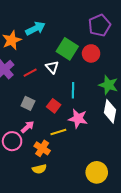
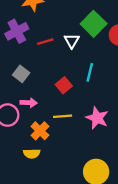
gray square: (28, 103) -> (21, 74), moved
pink star: (78, 119) -> (97, 118), moved
pink arrow: (27, 127) -> (29, 103), turned 32

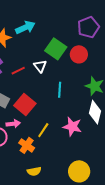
red square: (64, 85) -> (25, 104), moved, size x1.5
yellow line: (63, 116) -> (43, 130), turned -42
yellow semicircle: (32, 154) -> (34, 171), moved

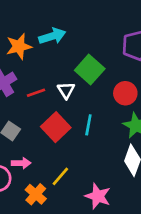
red circle: (79, 54) -> (125, 93), moved
red square: (25, 104) -> (56, 127), moved
pink star: (72, 127) -> (98, 196), moved

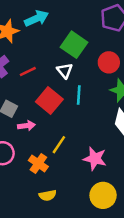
white triangle: (66, 90) -> (65, 71), moved
pink arrow: (21, 163) -> (26, 126), moved

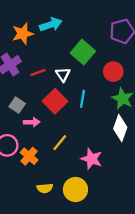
white triangle: (65, 71) -> (63, 74), moved
orange cross: (38, 164) -> (29, 156), moved
yellow circle: (103, 195) -> (75, 189), moved

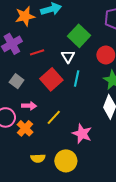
white triangle: (63, 74) -> (68, 56), moved
pink arrow: (32, 122) -> (29, 106), moved

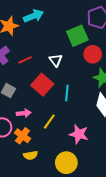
green square: (79, 36) -> (77, 36), moved, turned 30
cyan line: (77, 78) -> (67, 93), moved
yellow semicircle: (38, 158) -> (30, 155), moved

